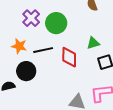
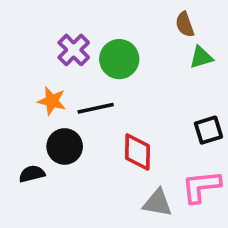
green triangle: (93, 43) -> (201, 57), moved
red diamond: (69, 57) -> (137, 152), moved

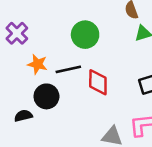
purple cross: (74, 50) -> (17, 33), moved
red diamond: (137, 152) -> (98, 82), moved

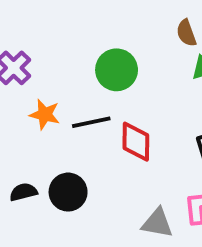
black circle: (46, 96) -> (68, 192), moved

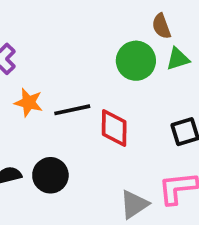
green circle: (117, 70) -> (136, 61), moved
gray triangle: (157, 223) -> (134, 204), turned -44

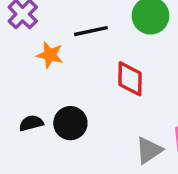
black line: (72, 110) -> (91, 31), moved

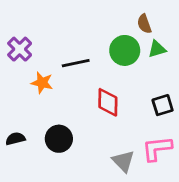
black semicircle: (31, 123) -> (15, 139), moved
gray triangle: (149, 150) -> (123, 161), turned -40

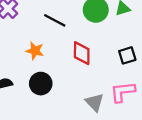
black line: (76, 63) -> (55, 20), turned 40
orange star: (42, 83) -> (35, 51), moved

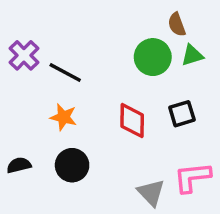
black line: (55, 20) -> (65, 73), moved
black square: (127, 55) -> (182, 114), moved

